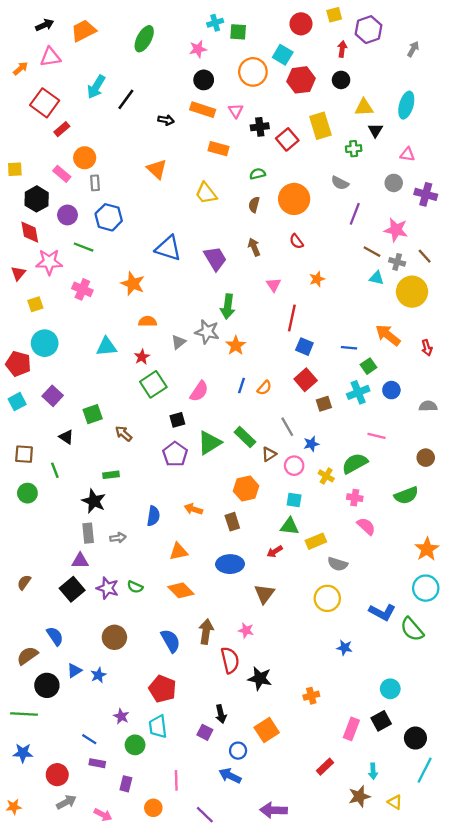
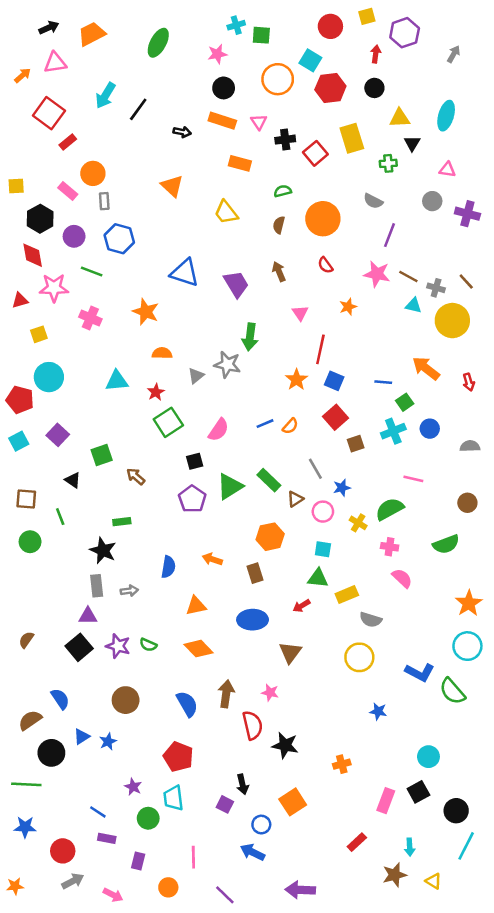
pink star: (396, 230) -> (377, 274), moved
red triangle: (18, 273) -> (20, 300), turned 35
orange star: (236, 345) -> (297, 380), moved
blue line: (241, 386) -> (265, 424), turned 49

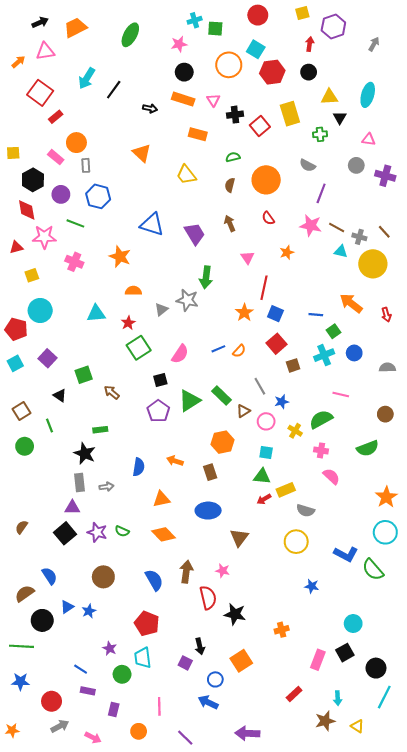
red circle: (330, 26) -> (258, 15), moved
brown square: (26, 499) -> (21, 411), turned -36
red arrow: (302, 606) -> (264, 499), moved

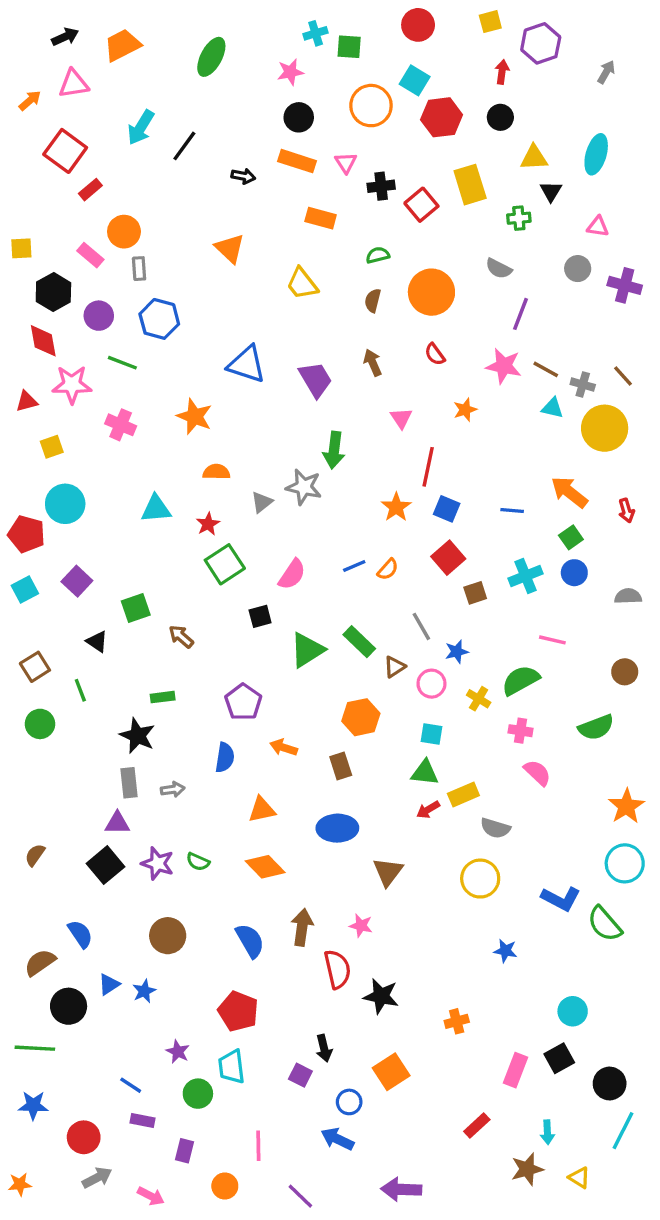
green square: (333, 331) -> (571, 537), moved
purple pentagon: (158, 411) -> (243, 702), moved

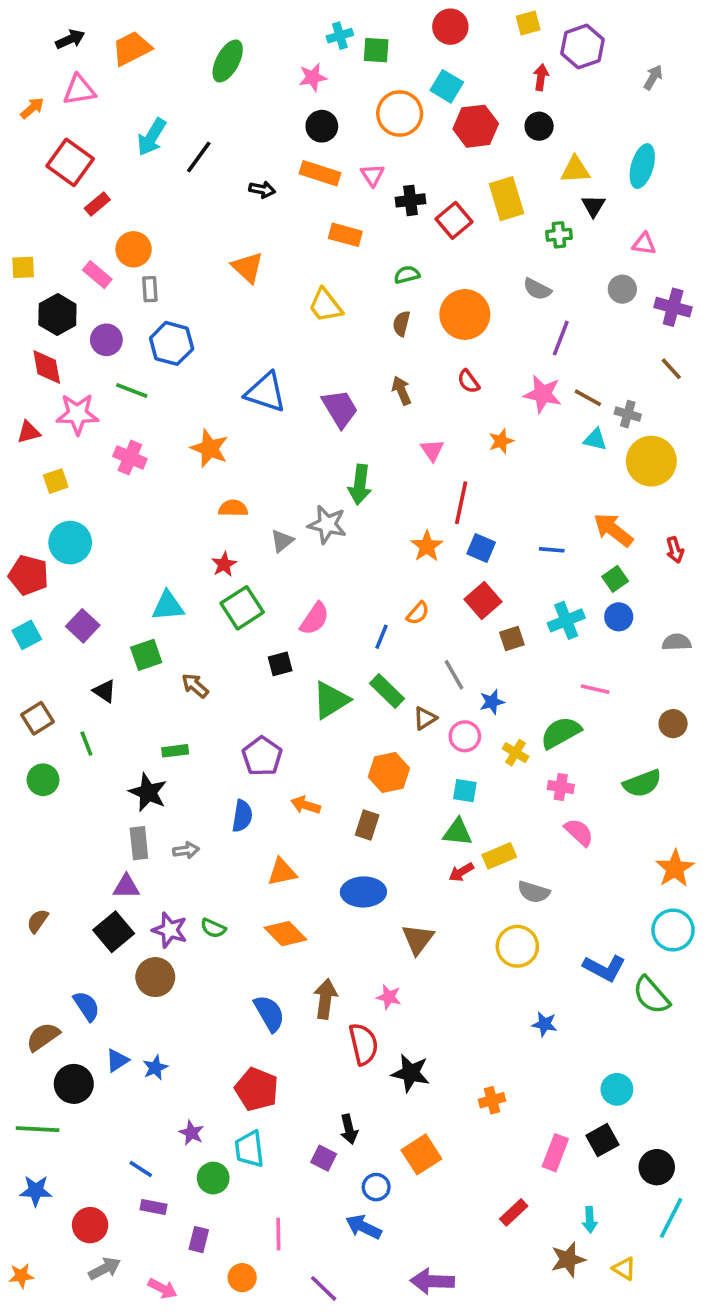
brown line: (623, 376) -> (671, 369), moved
cyan triangle: (156, 509) -> (168, 606), moved
blue line: (354, 566) -> (382, 637), moved, turned -45
brown rectangle: (341, 766) -> (367, 825), turned 36
brown circle: (168, 936) -> (155, 977), moved

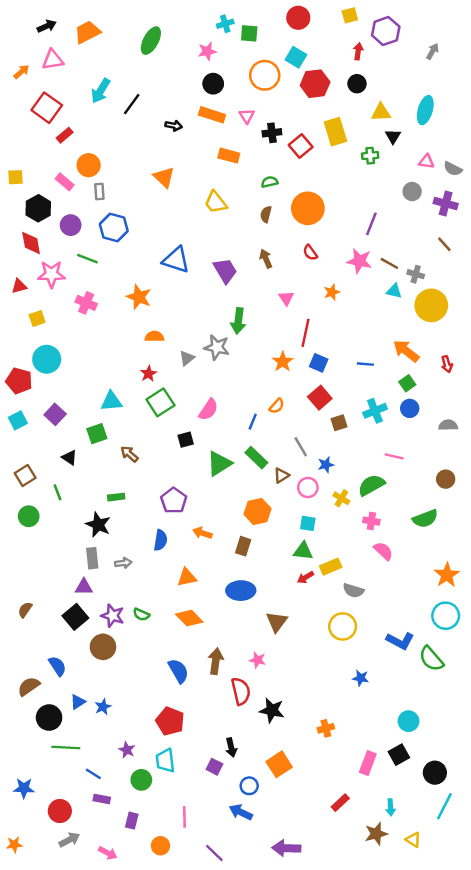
gray semicircle: (537, 289) -> (453, 169), moved
green line: (38, 1129) -> (66, 747), moved

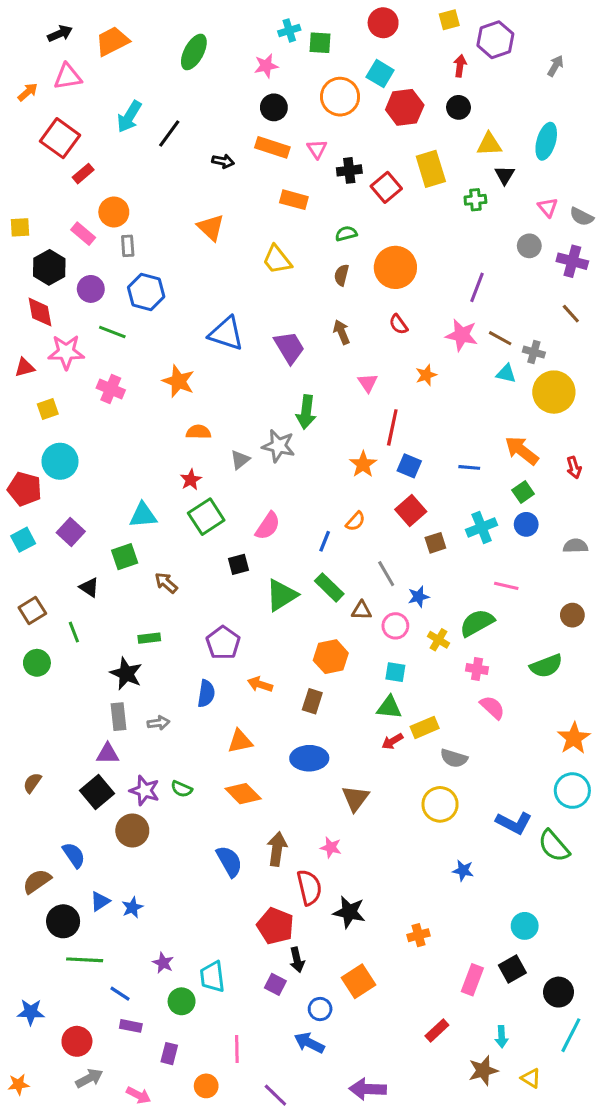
pink triangle: (426, 162) -> (548, 207), turned 42
brown triangle: (281, 475) -> (362, 611), turned 35
red pentagon: (170, 721) -> (275, 926), moved

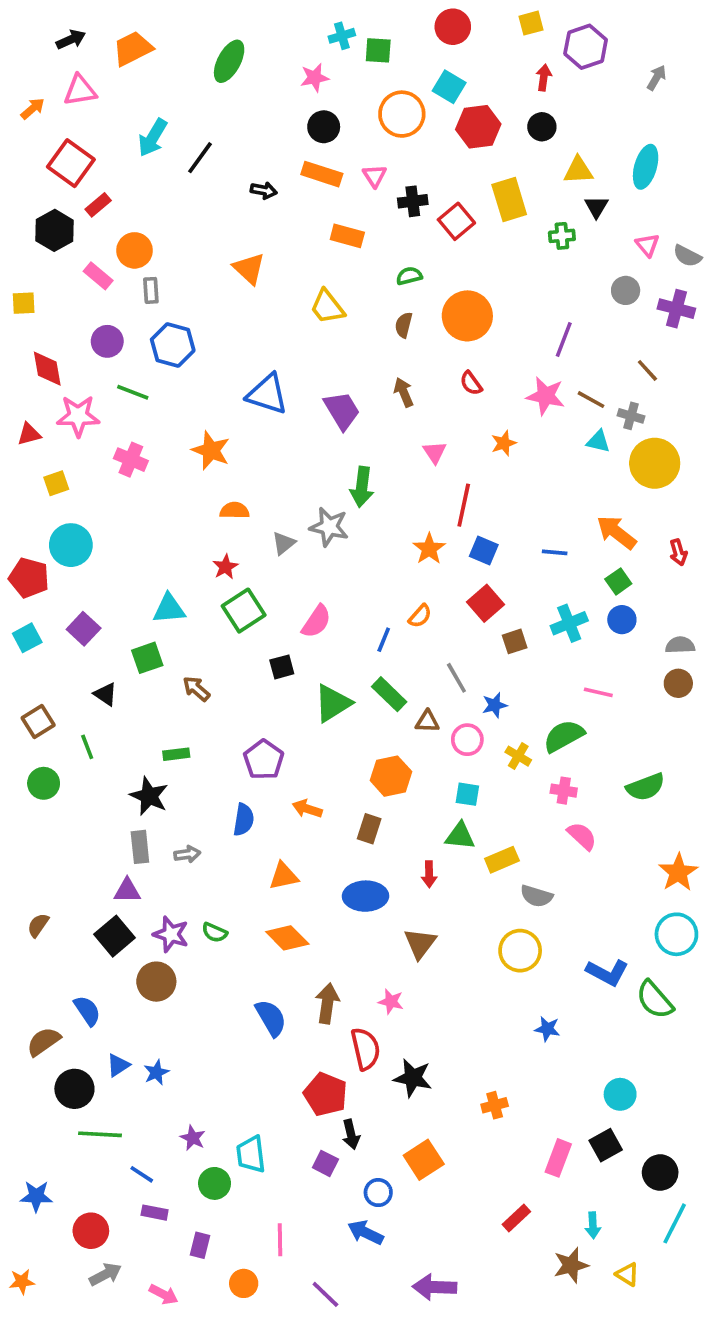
yellow square: (20, 227) -> (24, 303), moved
black hexagon: (49, 267) -> (54, 230), moved
brown line: (571, 314) -> (647, 370), moved
brown circle: (572, 615) -> (678, 683), moved
red arrow: (392, 741) -> (429, 874), moved, turned -60

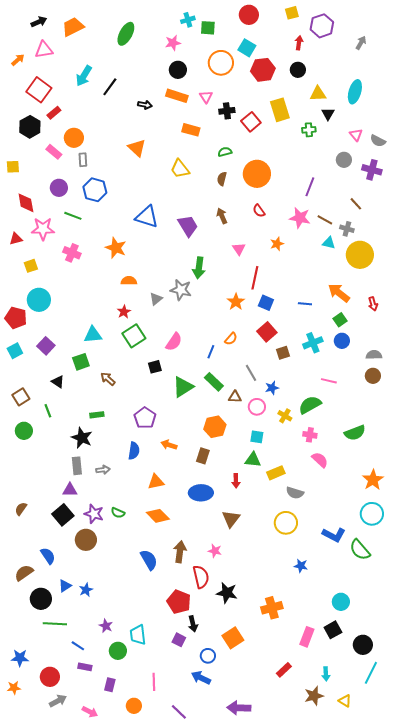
orange cross: (495, 1105) -> (272, 608), size x1.5
orange star: (22, 1282) -> (14, 688), moved

